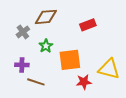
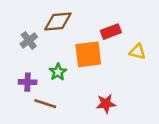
green star: (46, 46) -> (58, 72), moved
orange square: (70, 60) -> (88, 54), moved
yellow triangle: (109, 69) -> (137, 52), moved, size x0.6

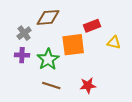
green star: (58, 72) -> (48, 59), size x1.5
purple cross: (28, 82) -> (22, 55), moved
brown line: (45, 104) -> (51, 85), moved

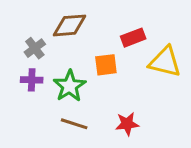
yellow triangle: (114, 43) -> (165, 62), size x1.6
orange square: (73, 45) -> (106, 65), size x0.7

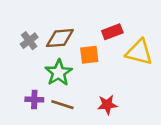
brown diamond: (70, 25) -> (60, 38), moved
purple cross: (32, 80) -> (34, 99), moved

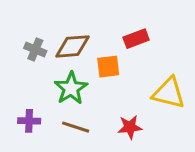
gray cross: (29, 41) -> (35, 50), turned -30
yellow triangle: (139, 52) -> (169, 93), moved
purple cross: (34, 99) -> (29, 121), moved

